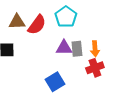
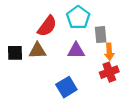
brown triangle: (17, 22) -> (37, 51), moved
gray rectangle: (77, 49) -> (101, 35), moved

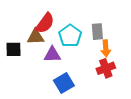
cyan pentagon: (78, 17) -> (70, 36), moved
brown triangle: (37, 51) -> (36, 37), moved
purple triangle: (76, 51) -> (52, 55), moved

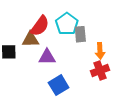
gray rectangle: (97, 32) -> (80, 34), moved
cyan pentagon: (70, 36) -> (67, 24), moved

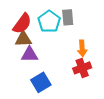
gray rectangle: (80, 34) -> (68, 17), moved
brown triangle: (31, 39) -> (23, 39), moved

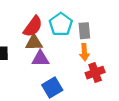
gray rectangle: (68, 17) -> (84, 31), moved
orange arrow: (82, 48) -> (84, 52), moved

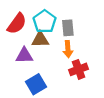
brown triangle: (34, 43) -> (40, 40), moved

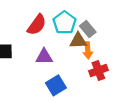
gray rectangle: (68, 28) -> (88, 29), turned -35
brown triangle: (40, 40) -> (78, 41), moved

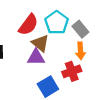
brown triangle: (78, 41) -> (40, 43), moved, turned 42
red cross: (98, 71) -> (72, 71), moved

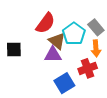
cyan pentagon: (57, 23) -> (74, 34), moved

